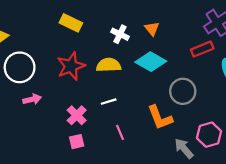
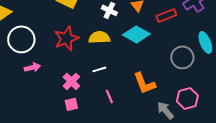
red rectangle: (202, 49) -> (166, 15), moved
gray circle: (183, 91) -> (182, 57), moved

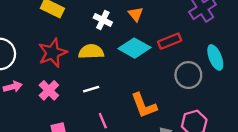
red rectangle: (166, 15) -> (170, 41), moved
pink cross: (71, 81) -> (49, 90), moved

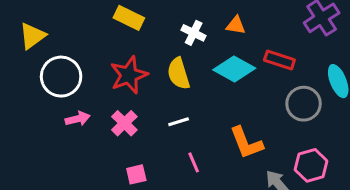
orange triangle: (136, 14) -> (236, 25), turned -42
red rectangle: (170, 41) -> (279, 60), turned 40
yellow semicircle: (91, 52) -> (179, 74), turned -105

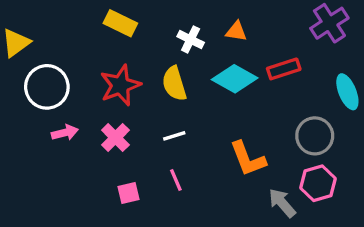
red rectangle: (279, 60) -> (284, 69), turned -36
gray circle: (304, 104) -> (315, 136), moved
pink line: (194, 162) -> (176, 180), moved

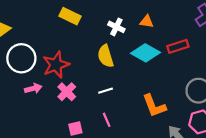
red star: (120, 85) -> (56, 65), moved

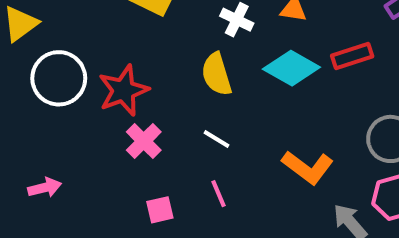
pink arrow: (33, 88) -> (45, 188), moved
white line: (106, 91) -> (217, 139), turned 48
orange L-shape: (154, 106) -> (308, 167), turned -32

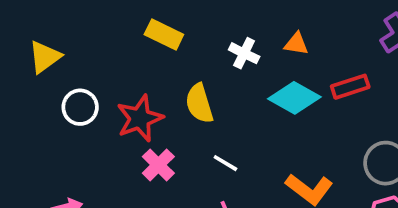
yellow semicircle: (217, 74) -> (199, 103), moved
white circle: (59, 78) -> (80, 107), size x0.7

